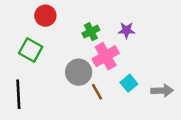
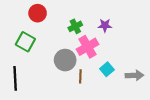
brown line: (97, 92) -> (80, 76), turned 32

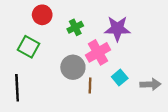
purple star: (105, 25) -> (117, 28), size x1.6
green cross: (75, 26) -> (75, 27), moved

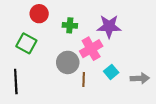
green cross: (75, 27) -> (70, 25), turned 32

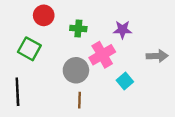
purple star: (109, 26) -> (122, 30), size x0.7
gray arrow: (140, 78) -> (157, 56), moved
brown line: (84, 79) -> (80, 100), moved

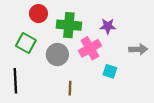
green cross: (78, 28) -> (69, 25), size x1.6
gray circle: (76, 70) -> (57, 55), moved
cyan square: (125, 81) -> (110, 71), turned -32

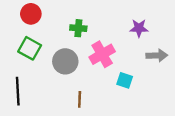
red circle: (38, 14) -> (31, 14), moved
green cross: (69, 25) -> (78, 28), size x0.6
purple star: (108, 26) -> (139, 28), moved

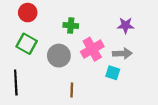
gray arrow: (157, 55) -> (122, 53), moved

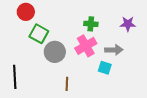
green cross: (71, 25) -> (91, 24), moved
purple star: (126, 25) -> (128, 24), moved
green square: (27, 44) -> (39, 34), moved

